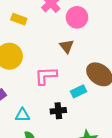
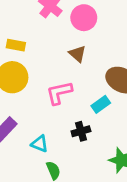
yellow rectangle: (19, 19) -> (16, 45), moved
cyan triangle: (22, 115) -> (40, 144), turned 32

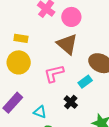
brown triangle: (77, 54) -> (67, 44), size x1.6
black cross: (81, 131) -> (71, 102), turned -32

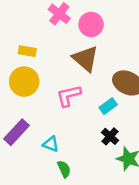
black cross: (71, 102) -> (110, 136), moved

